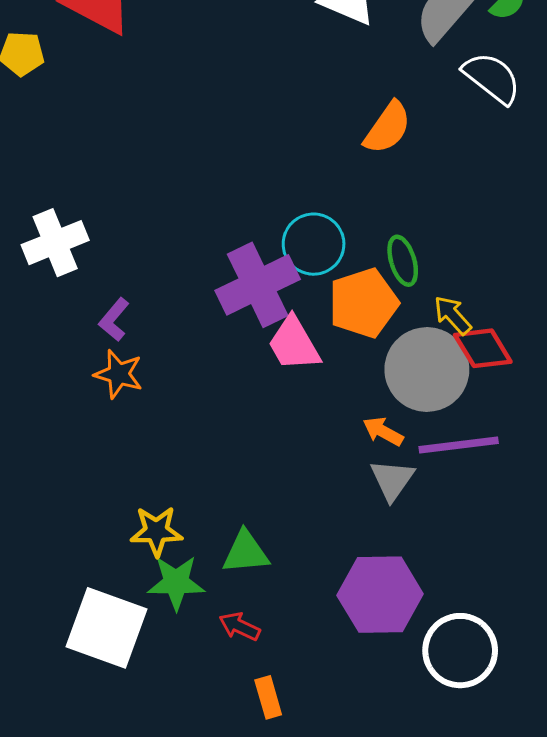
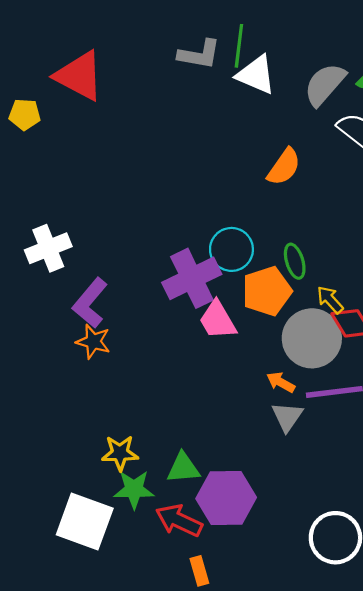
purple L-shape: (114, 320) -> (90, 303), size x1.6
purple hexagon: (380, 595) -> (226, 498), moved
red arrow: (240, 626) -> (179, 521), size x1.6

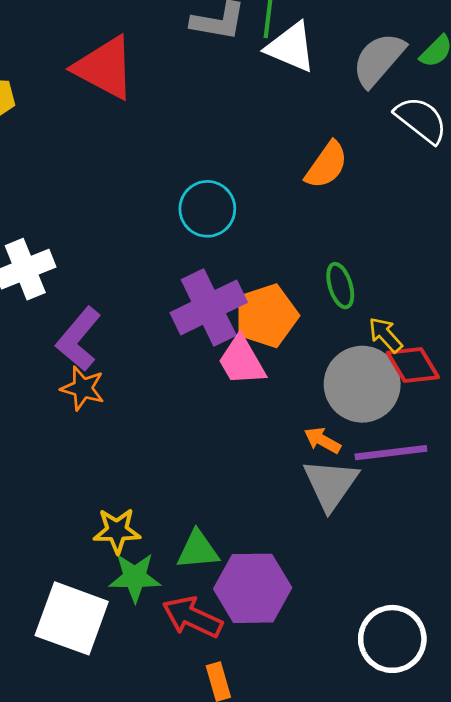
red triangle: (79, 76) -> (105, 68), moved
cyan circle: (231, 249) -> (207, 209), moved
orange pentagon: (267, 291) -> (266, 316), moved
gray triangle: (287, 417) -> (331, 484), size x1.4

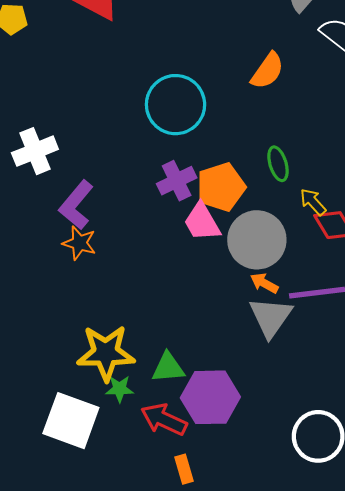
cyan circle: (207, 209) -> (176, 105), size x1.4
purple cross: (209, 307) -> (177, 181), size x0.7
gray circle: (362, 384) -> (257, 240), moved
yellow star: (117, 531) -> (106, 353), size x1.6
green star: (135, 577) -> (120, 389), size x0.7

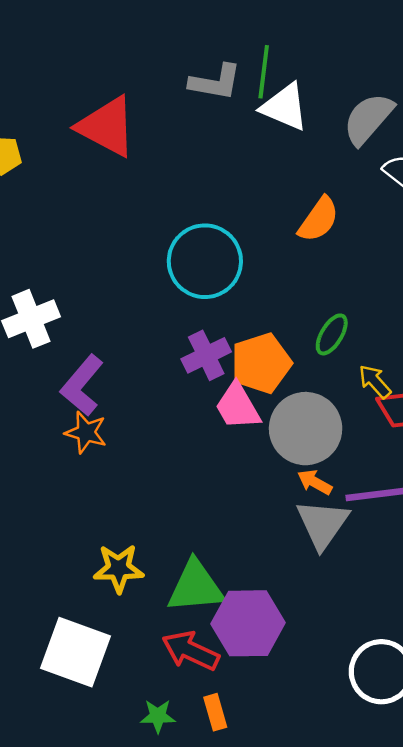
green ellipse: (278, 164) -> (332, 334), turned 48
yellow star: (106, 353) -> (119, 568), size x0.7
green triangle: (168, 368) -> (196, 587), size x1.4
green star: (120, 389) -> (158, 716), moved

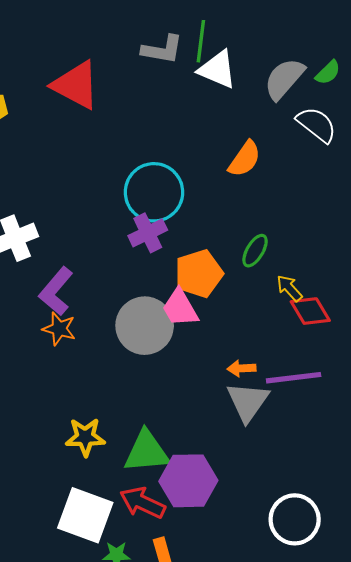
purple cross: (206, 355) -> (148, 233), moved
gray circle: (306, 429) -> (145, 326), moved
orange arrow: (315, 482) -> (241, 368), turned -32
white square: (75, 652) -> (85, 515), moved

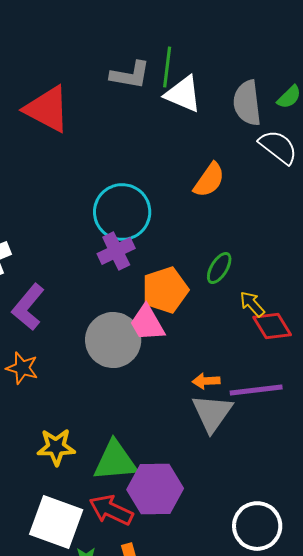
gray semicircle: (284, 79) -> (247, 103), turned -48
orange star: (59, 329) -> (22, 368), moved

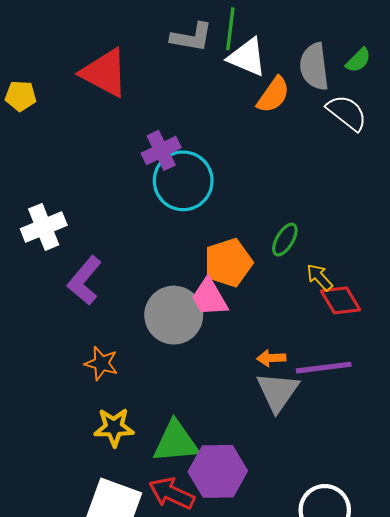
orange semicircle: (209, 180) -> (273, 95), moved
purple cross: (116, 251) -> (161, 150), moved
orange star: (22, 368) -> (101, 363), moved

